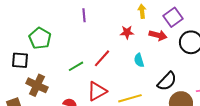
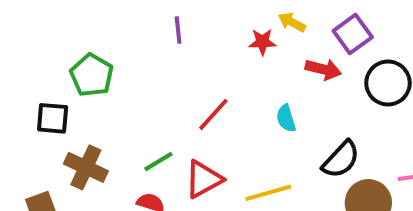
yellow arrow: (142, 11) -> (292, 22), turned -56
red star: (127, 32) -> (262, 42), moved
green line: (76, 66) -> (158, 161), moved

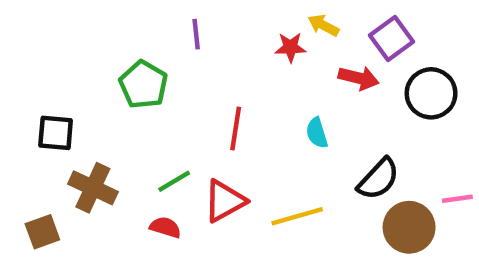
green pentagon: (92, 75) -> (143, 85), moved
red line: (213, 114) -> (236, 128), turned -33

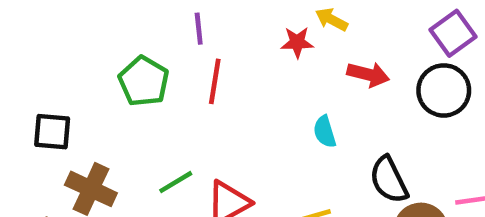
purple square: (392, 38) -> (453, 33), moved
red line: (236, 128) -> (215, 81), moved
black semicircle: (378, 179) -> (389, 180), turned 111

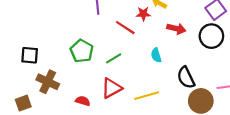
green pentagon: (144, 81) -> (82, 51), moved
red line: (215, 81) -> (125, 28), moved, turned -66
green line: (176, 182) -> (114, 58), moved

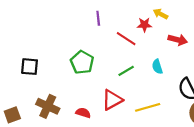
green line: (114, 58) -> (126, 71), moved
brown cross: (48, 82) -> (48, 106), moved
brown square: (23, 103) -> (12, 115), moved

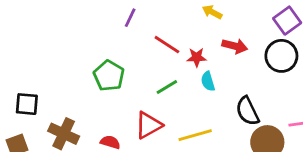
purple line: (98, 18) -> (130, 18), turned 32
red star: (144, 25) -> (197, 57), moved
black square: (29, 67) -> (27, 104), moved

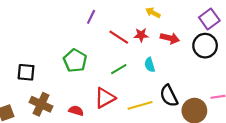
red star: (197, 57) -> (141, 35), moved
black square: (27, 104) -> (26, 72), moved
black semicircle: (248, 111) -> (169, 96), moved

